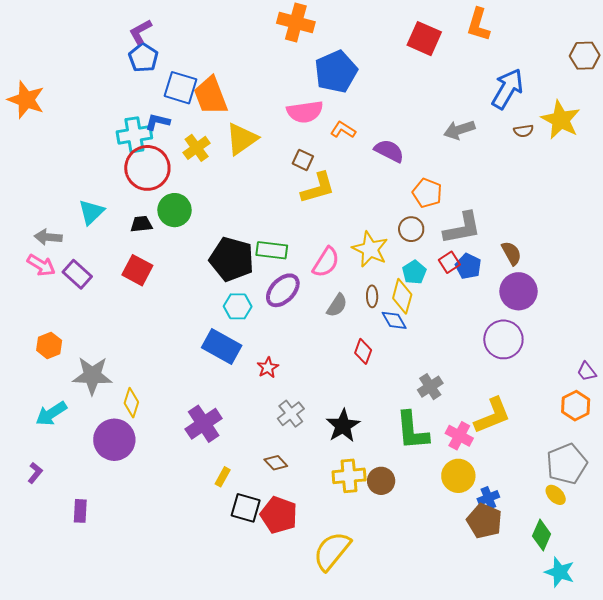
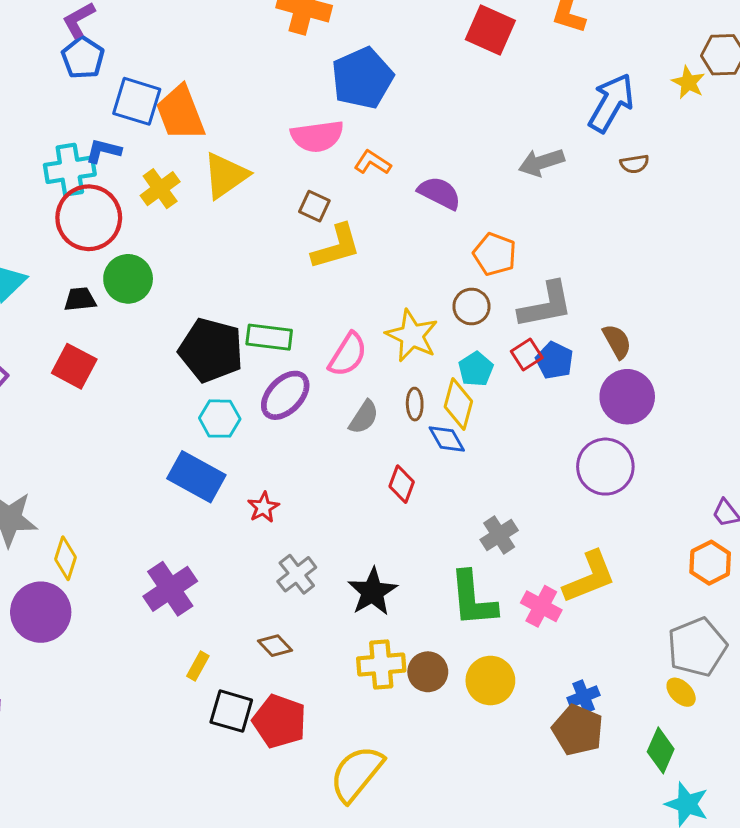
yellow star: (561, 120) -> (688, 82), moved, size x0.6
yellow circle: (458, 476) -> (490, 681), moved

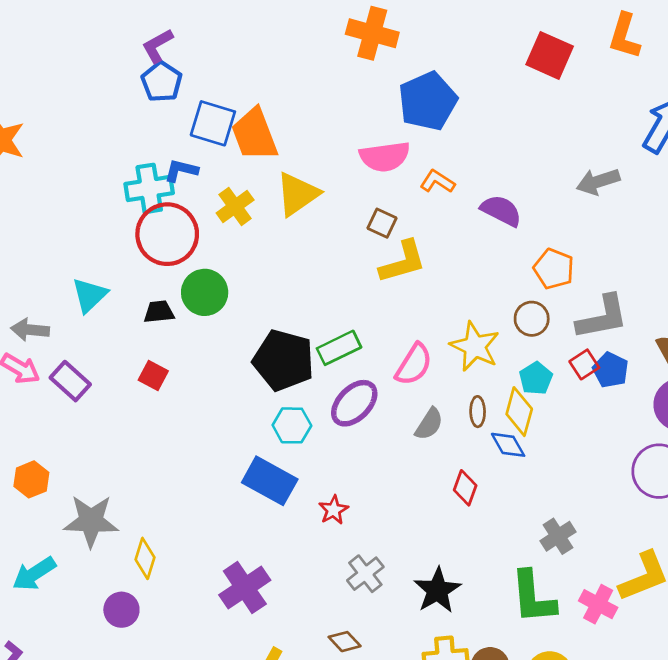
green rectangle: (269, 337) -> (339, 348), turned -33
red square: (74, 366) -> (153, 376), size x0.7
purple circle: (41, 612) -> (121, 610), size x0.6

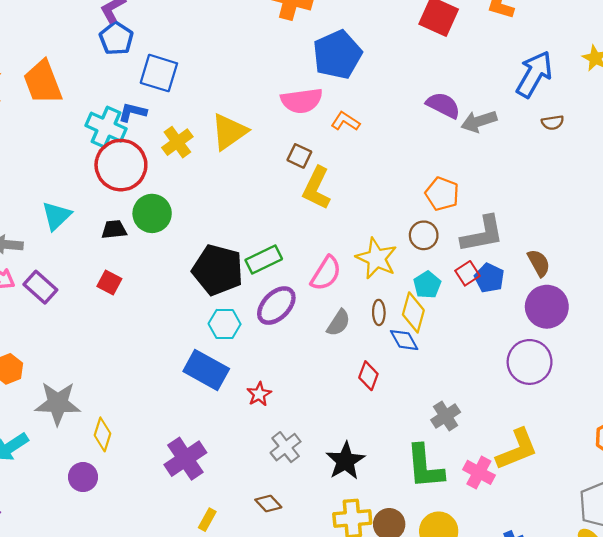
orange trapezoid: (254, 134) -> (43, 82), moved
cyan cross: (149, 188) -> (106, 127), turned 33
purple semicircle: (501, 211) -> (443, 105), moved
yellow L-shape: (403, 262) -> (317, 188), turned 132

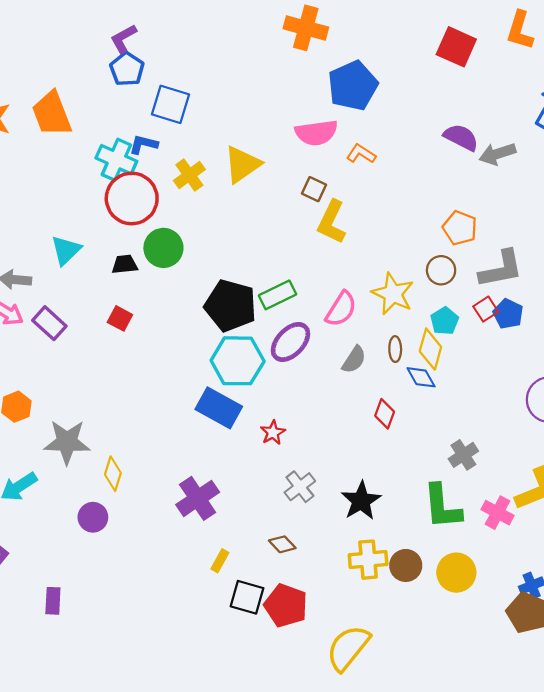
cyan hexagon: (225, 324) -> (238, 361), size x1.6

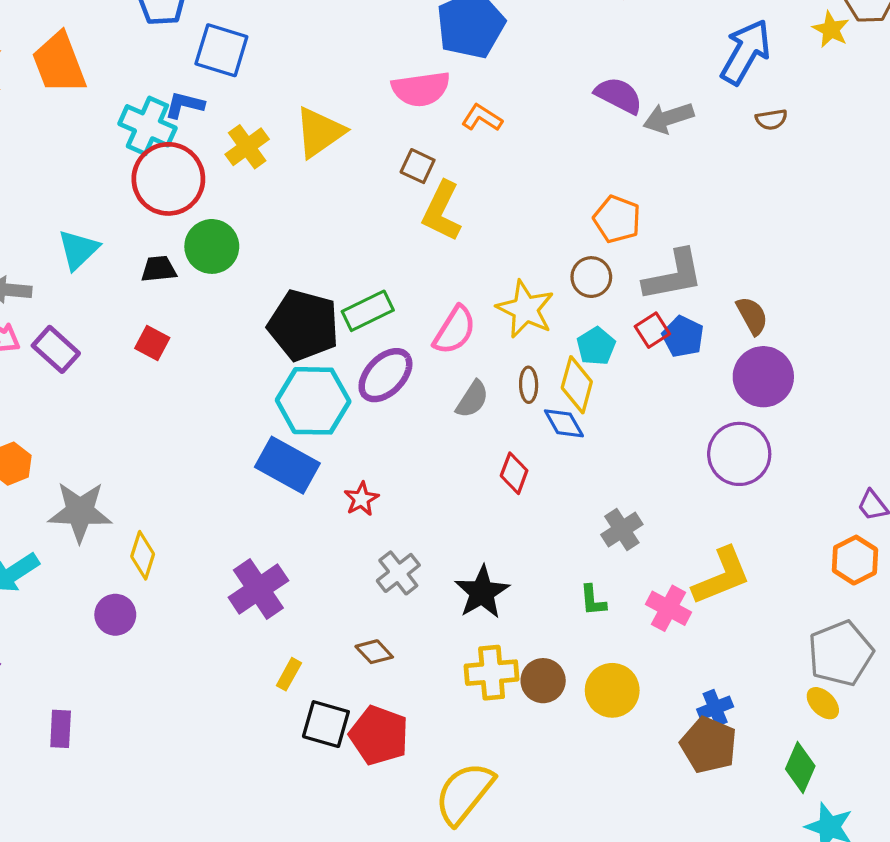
green L-shape: (442, 507) -> (593, 600), size x0.5

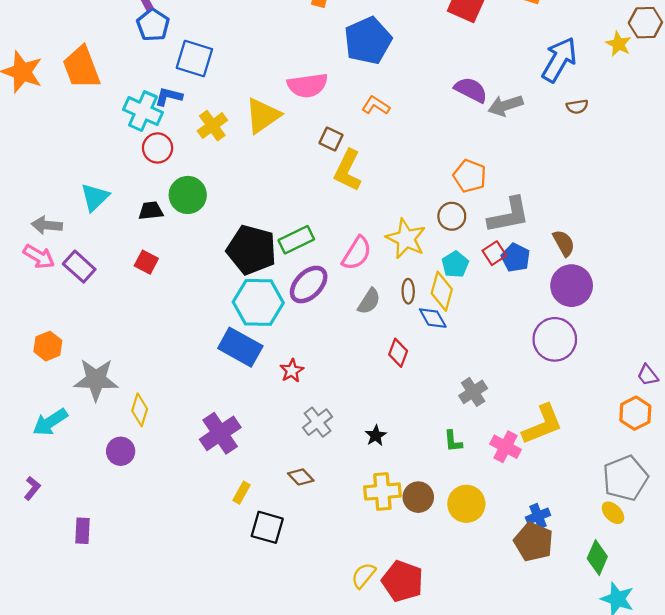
pink semicircle: (421, 89) -> (307, 85), moved
red circle: (168, 179) -> (158, 148), size x0.6
black star: (482, 592) -> (376, 436), size x0.6
red pentagon: (379, 735) -> (403, 581), moved
yellow semicircle: (464, 793) -> (363, 575), size x0.6

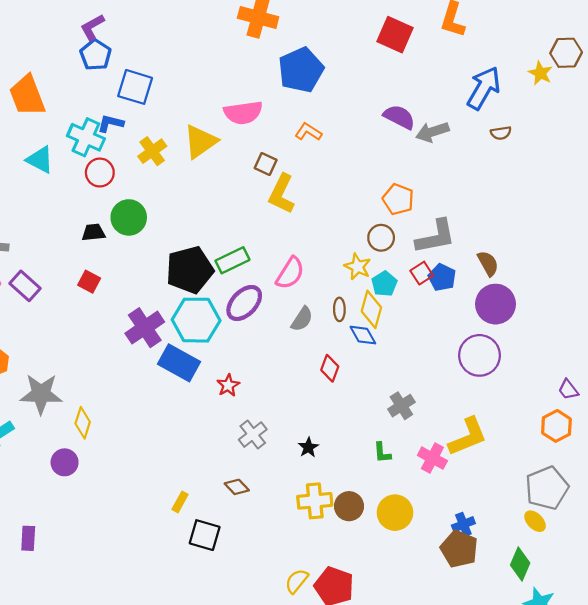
cyan triangle: (95, 197) -> (40, 160), moved, turned -48
yellow star: (406, 239) -> (358, 267), moved, size x0.7
black pentagon: (252, 250) -> (190, 270), turned -30
purple cross: (220, 433) -> (145, 328), moved

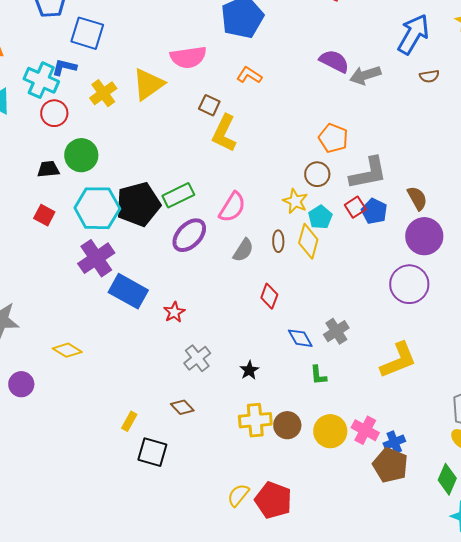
cyan hexagon: (196, 320) -> (97, 208), moved
blue diamond: (363, 335) -> (300, 338), moved
yellow diamond: (83, 423) -> (67, 350), moved, turned -76
pink cross: (432, 458) -> (365, 430), moved

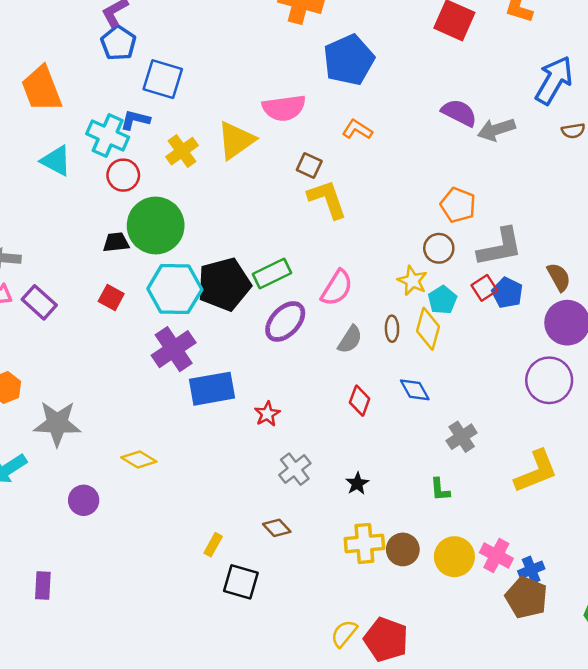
yellow L-shape: (224, 133) -> (327, 199), turned 135
green circle: (81, 155) -> (156, 226), size x1.4
blue rectangle: (128, 291) -> (212, 389), turned -39
red diamond: (269, 296) -> (360, 401), moved
blue diamond: (300, 338) -> (415, 390), moved

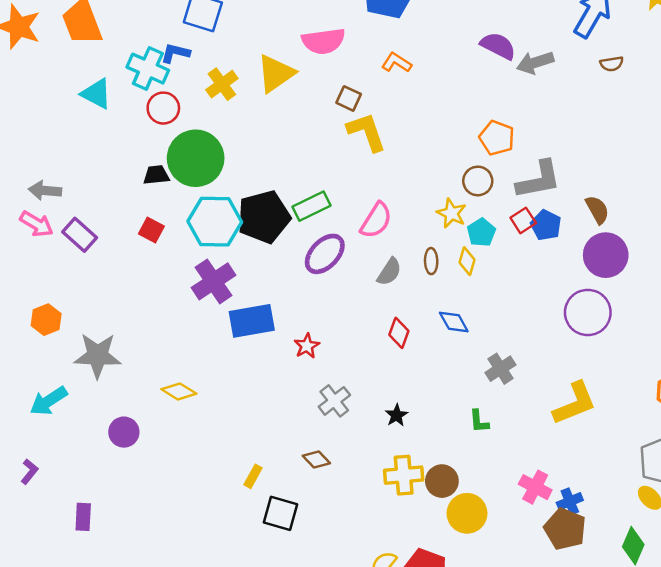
yellow diamond: (428, 329) -> (467, 261), size x0.7
yellow circle: (454, 557) -> (467, 513), moved

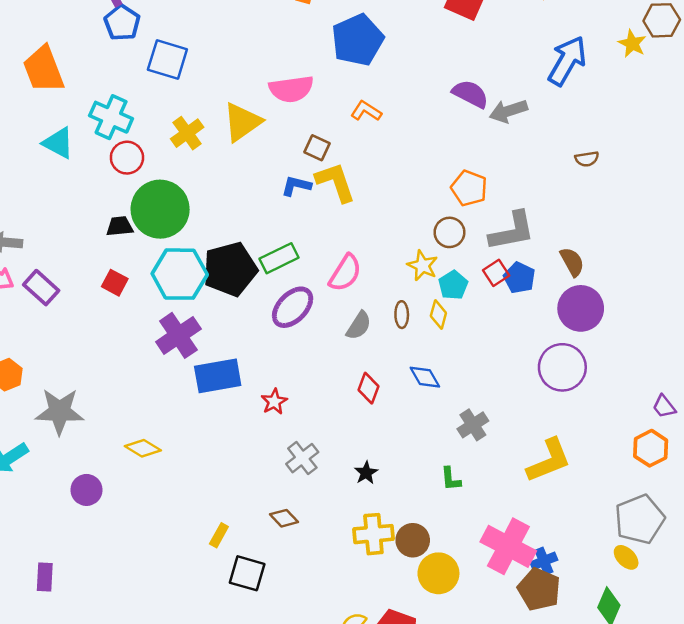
blue L-shape: (175, 53) -> (296, 186), moved
brown semicircle: (612, 64) -> (587, 159), moved
pink cross: (535, 487) -> (508, 546), size x1.6

